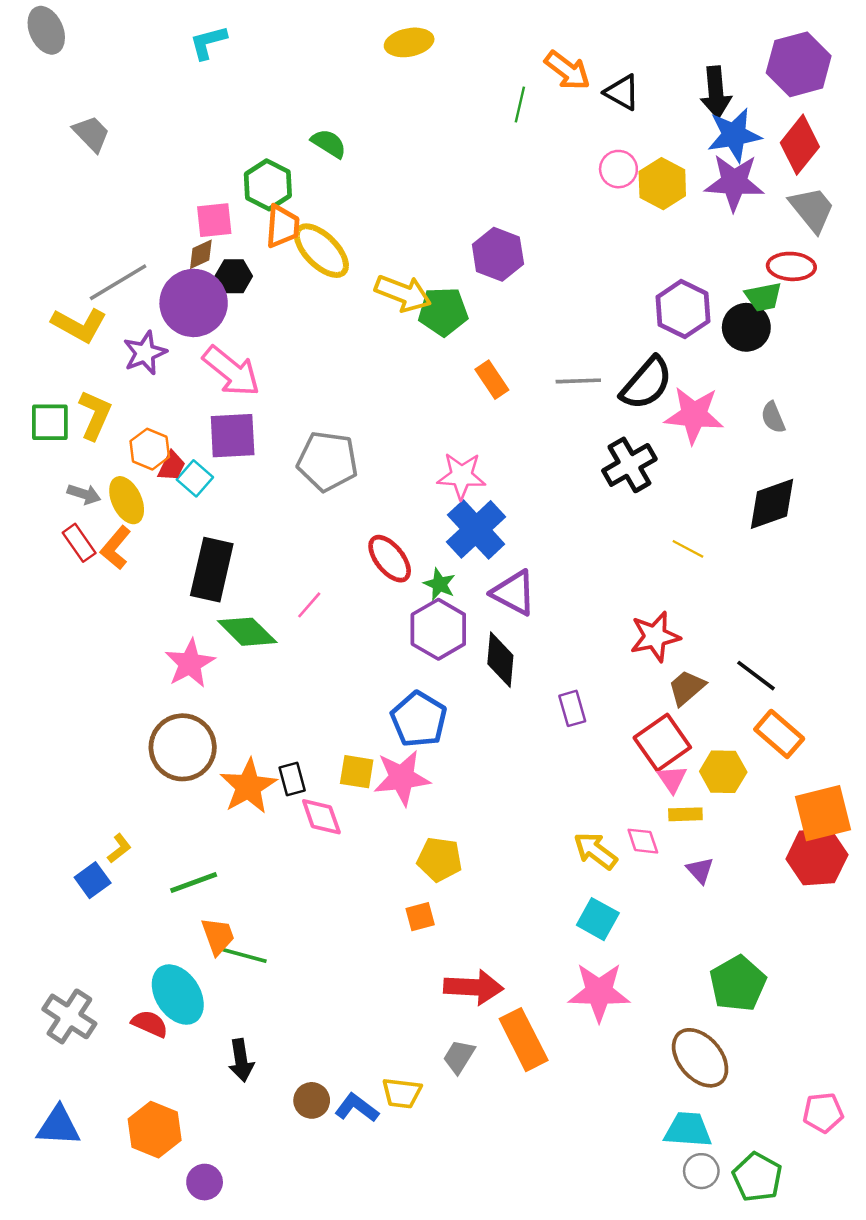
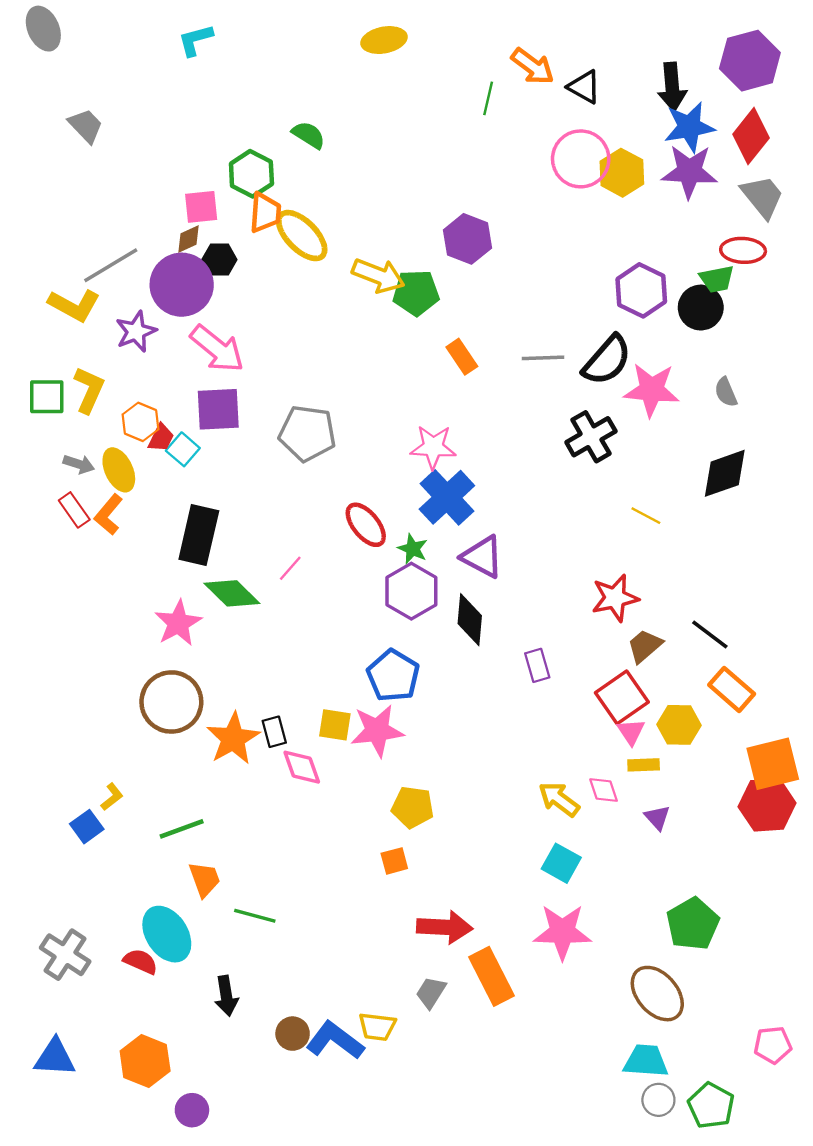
pink circle: (618, 169) -> (581, 159), size x1.6
green line: (245, 956) -> (255, 916), moved
blue L-shape: (357, 1108) -> (335, 1040), size x1.4

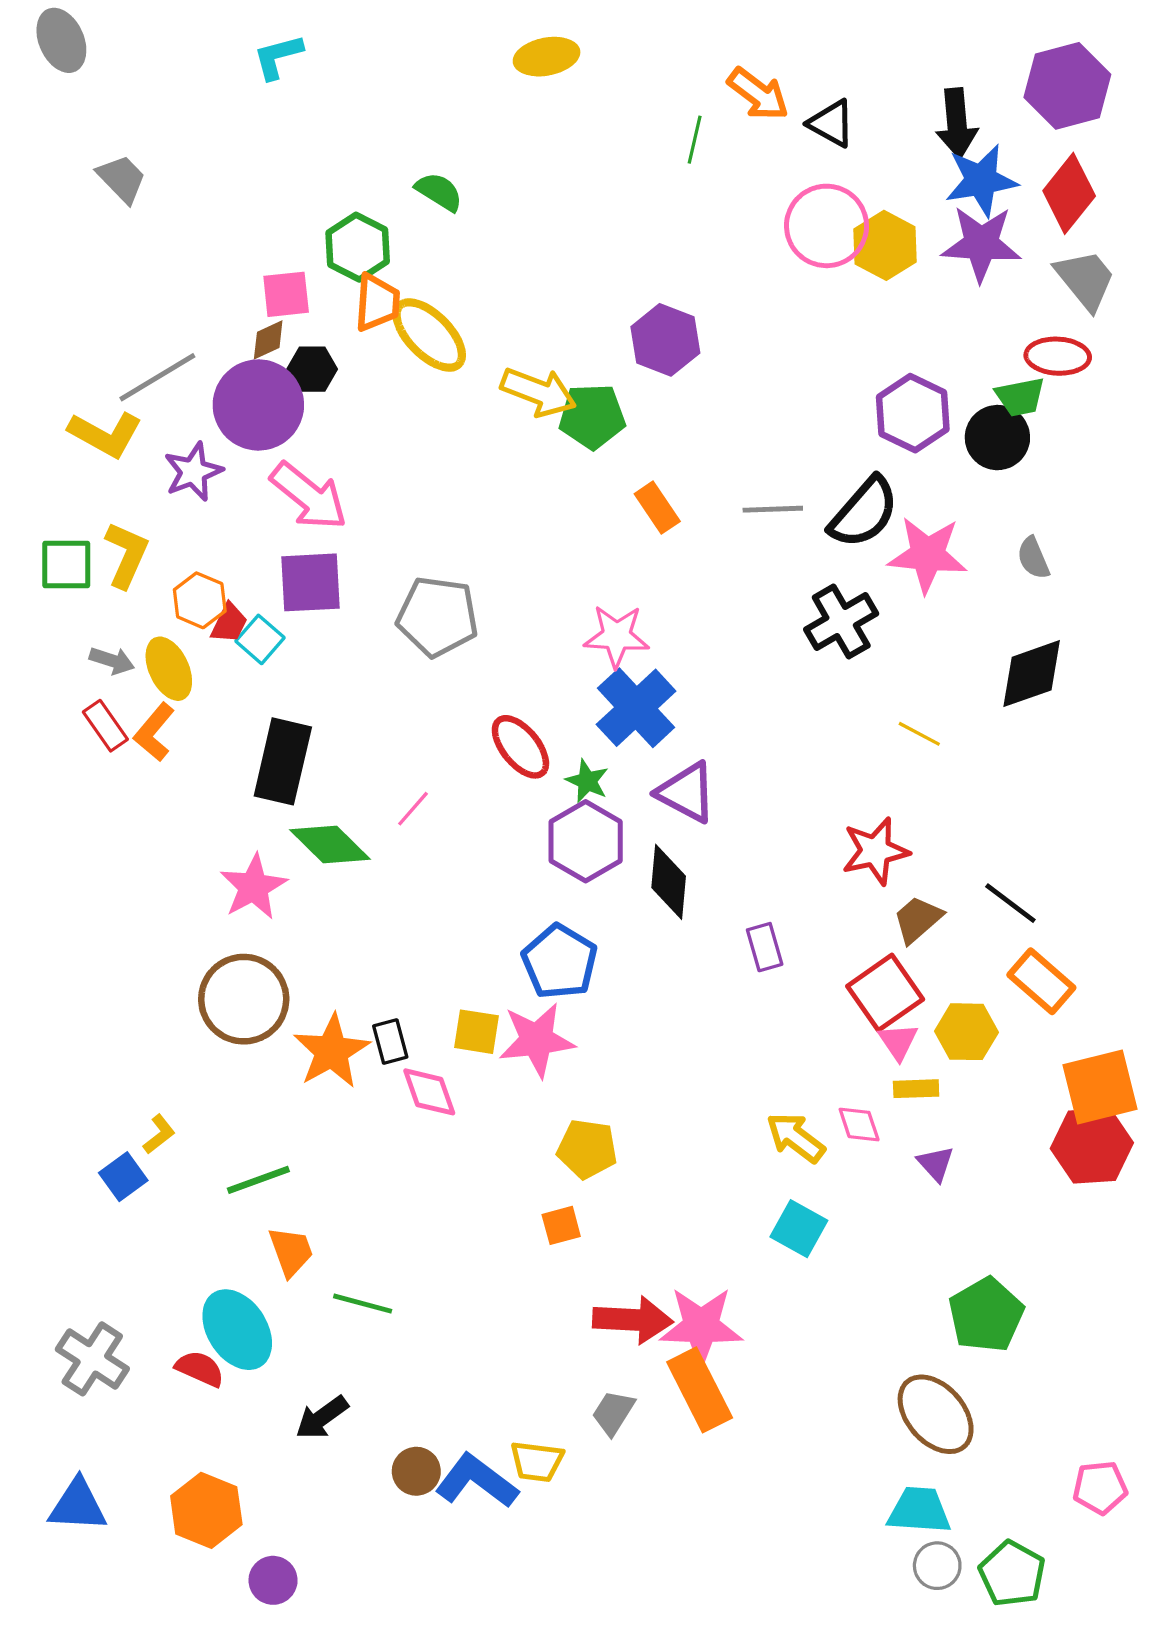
pink star: (562, 932) -> (701, 1326), moved
black arrow: (226, 996) -> (322, 1418), turned 63

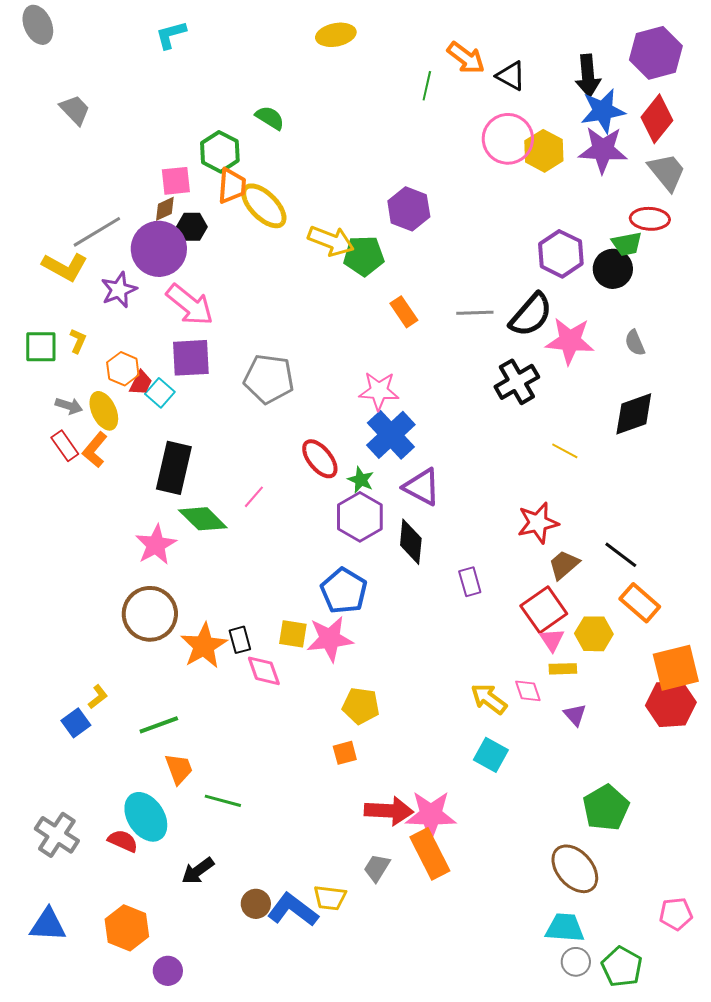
yellow L-shape: (127, 555) -> (78, 341), size x0.6

